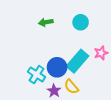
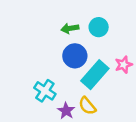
green arrow: (46, 22) -> (70, 28), moved
blue circle: (57, 67) -> (75, 56), moved

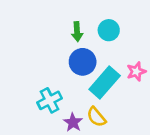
green arrow: (70, 28) -> (77, 32), turned -84
cyan cross: (45, 91) -> (50, 100), turned 30

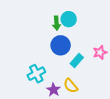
cyan circle: (109, 30) -> (69, 19), moved
cyan rectangle: (105, 82) -> (77, 61), size x0.6

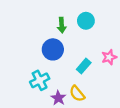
cyan circle: (69, 19) -> (86, 21), moved
blue circle: (61, 45) -> (53, 49), moved

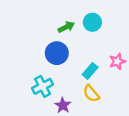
green arrow: (62, 25) -> (66, 27), turned -112
yellow semicircle: (77, 94) -> (91, 93), moved

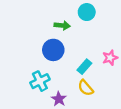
cyan circle: (92, 22) -> (87, 12), moved
green arrow: (66, 27) -> (62, 25), turned 32

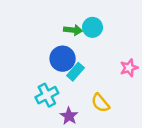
cyan circle: (87, 12) -> (93, 27), moved
cyan rectangle: (84, 67) -> (76, 72), moved

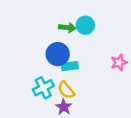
cyan rectangle: (76, 72) -> (70, 66), turned 42
yellow semicircle: (100, 103) -> (66, 90), moved

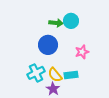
pink star: (119, 62) -> (82, 52), moved
cyan rectangle: (70, 66) -> (71, 75), moved

